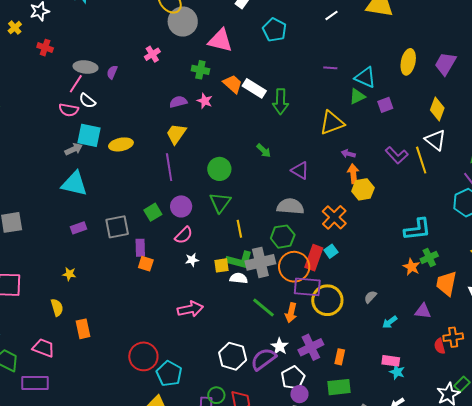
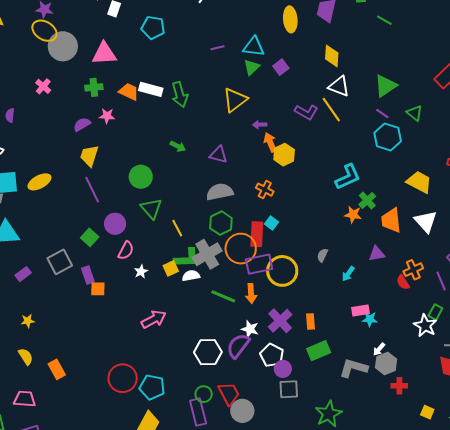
orange cross: (334, 217) -> (265, 190), size x0.7

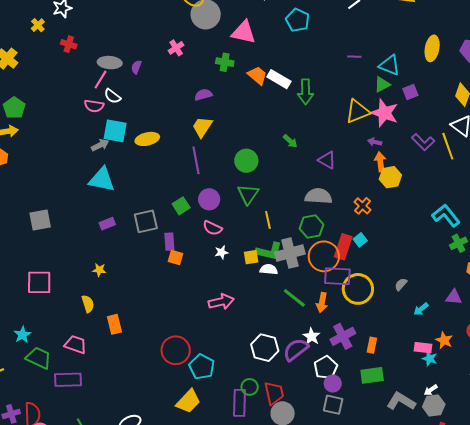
pink star: (107, 116) -> (385, 113), moved, size x1.8
cyan L-shape: (348, 177) -> (446, 216), turned -120
orange star: (353, 215) -> (444, 340), moved
pink semicircle: (126, 251) -> (213, 228), turned 72

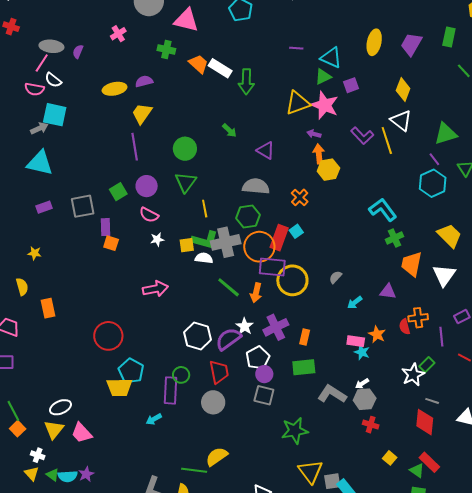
yellow ellipse: (147, 139) -> (115, 89), moved
cyan pentagon: (202, 367) -> (131, 371), moved
red trapezoid: (274, 393) -> (219, 372), moved
yellow trapezoid: (188, 401) -> (119, 387), turned 44

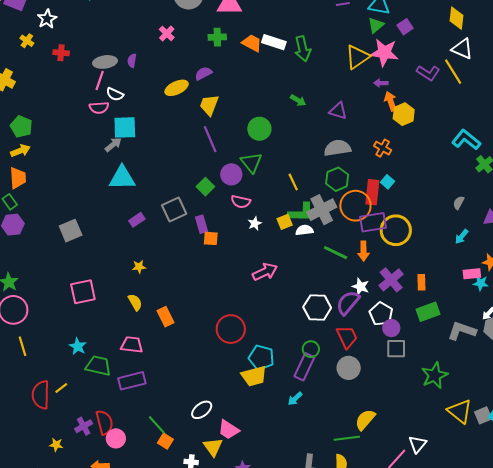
green triangle: (186, 182) -> (251, 163), moved
gray semicircle: (336, 277) -> (459, 203), moved
purple rectangle: (171, 390) -> (304, 367), turned 36
yellow triangle: (54, 429) -> (213, 447), moved

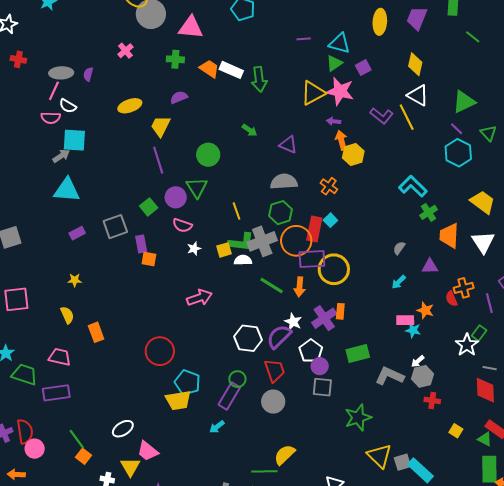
purple semicircle: (203, 73) -> (179, 97), moved
orange rectangle: (421, 282) -> (340, 311), moved

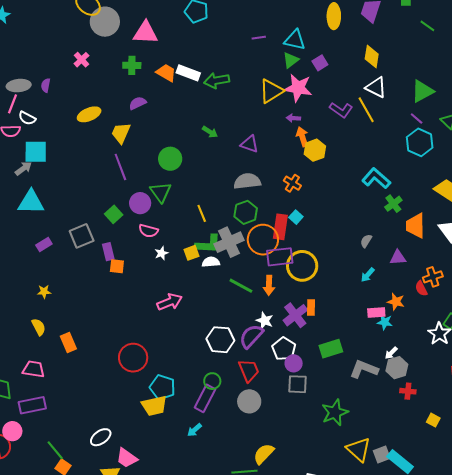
green arrow: (259, 79) -> (217, 81), turned 90
pink circle: (35, 449) -> (12, 431), moved

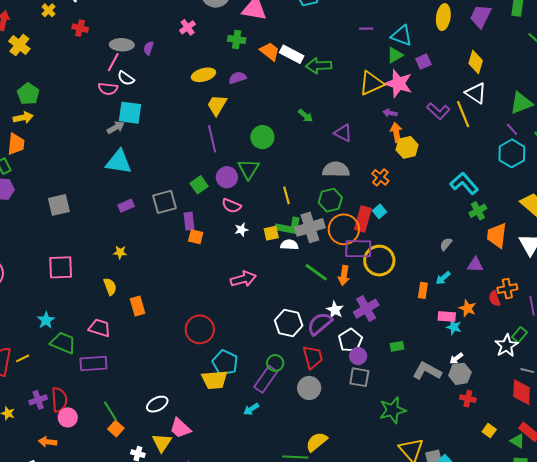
yellow ellipse: (89, 114) -> (204, 75), moved
orange rectangle: (311, 307) -> (423, 290), moved
green rectangle: (331, 349) -> (397, 346), size x0.6
pink circle: (12, 431) -> (68, 417), moved

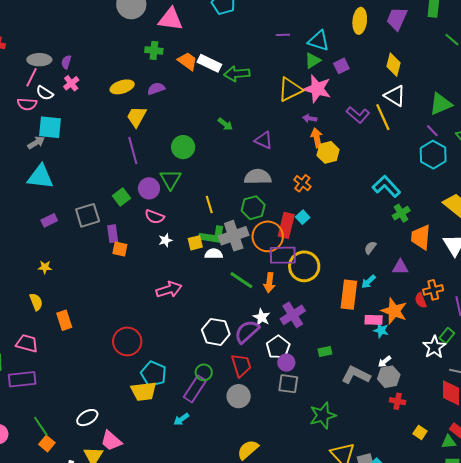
pink cross: (188, 27) -> (71, 83), moved
orange rectangle: (423, 290) -> (349, 295), size x1.8
orange star: (468, 308) -> (394, 311), size x1.5
green triangle: (517, 441) -> (449, 442), turned -35

